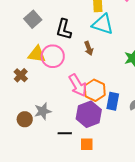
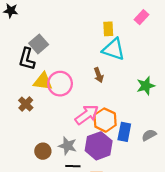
black L-shape: (64, 29) -> (27, 59), moved
pink arrow: (78, 85) -> (87, 115), turned -95
gray star: (43, 111) -> (68, 146), moved, turned 30
brown circle: (25, 119) -> (43, 151), moved

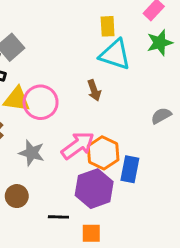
green star: (146, 86) -> (160, 43), moved
gray semicircle: (149, 135) -> (161, 116), moved
gray star: (68, 146) -> (32, 153), moved

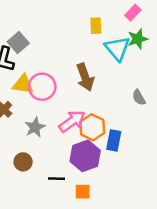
cyan triangle: (115, 55) -> (117, 48), moved, turned 32
brown arrow: (94, 90) -> (85, 77), size x1.6
gray semicircle: (161, 116) -> (139, 97), turned -91
gray star: (32, 153) -> (35, 127), turned 30

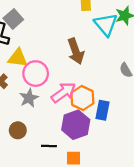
pink circle: (42, 87) -> (36, 74), moved

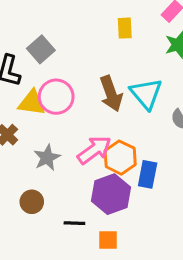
gray square: (13, 19) -> (41, 49), moved
cyan triangle: (106, 24) -> (146, 94), moved
pink circle: (36, 74) -> (56, 97), moved

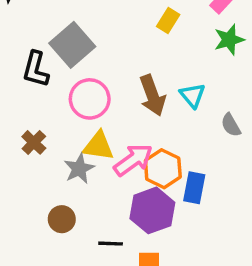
yellow rectangle: (125, 28) -> (168, 20), turned 35
gray square: (41, 49) -> (72, 45), size x1.4
cyan triangle: (146, 94) -> (192, 95), size x0.7
yellow triangle: (32, 103) -> (98, 146), moved

